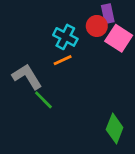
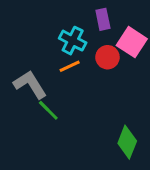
purple rectangle: (108, 14) -> (103, 19), moved
red circle: (97, 26) -> (107, 57), moved

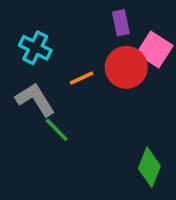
cyan cross: (73, 41) -> (35, 48), moved
red circle: (107, 57) -> (126, 67), size x1.5

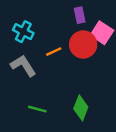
green line: (57, 130) -> (37, 109), moved, turned -30
green diamond: (149, 167) -> (81, 108), moved

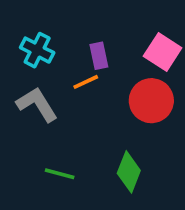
purple rectangle: (80, 15) -> (99, 56), moved
red circle: (83, 44) -> (151, 101), moved

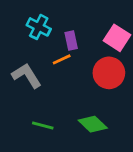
cyan cross: (37, 50) -> (39, 27), moved
green diamond: (129, 172) -> (93, 124), turned -68

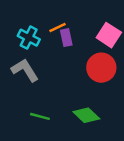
cyan cross: (39, 27) -> (29, 38), moved
orange line: (62, 59) -> (58, 28), moved

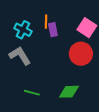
orange line: (58, 28) -> (46, 22), turned -64
green diamond: (86, 115) -> (69, 92), turned -45

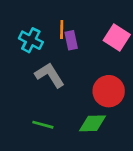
red circle: (81, 54) -> (109, 91), moved
gray L-shape: (20, 56) -> (50, 75), moved

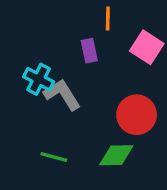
orange line: (62, 29) -> (108, 18), moved
cyan cross: (31, 40) -> (39, 79), moved

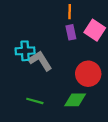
purple rectangle: (89, 51) -> (71, 32), moved
cyan cross: (39, 79) -> (25, 51), turned -30

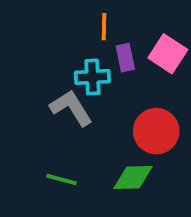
orange line: (70, 12) -> (104, 27), moved
cyan cross: (25, 51) -> (92, 77), moved

